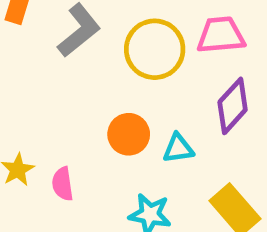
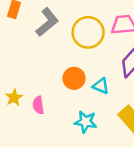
cyan triangle: (178, 148) -> (101, 86), turned 30

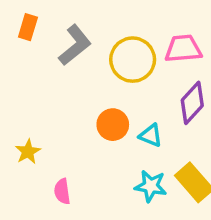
pink semicircle: (38, 105) -> (62, 191), moved
cyan star: (86, 122) -> (151, 186), moved

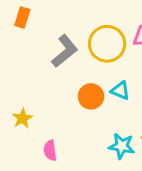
gray L-shape: (75, 45) -> (65, 51), moved
cyan triangle: (151, 135) -> (120, 91), moved

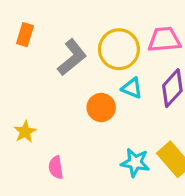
orange rectangle: (22, 18) -> (25, 35), moved
cyan triangle: (120, 91) -> (132, 88), moved

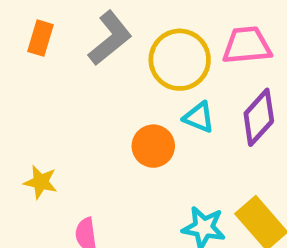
gray L-shape: (72, 57) -> (110, 38), moved
yellow star: (25, 132) -> (41, 182), turned -30

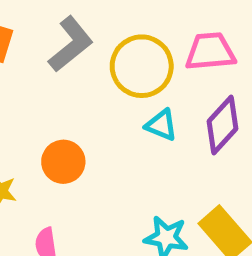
orange circle: (153, 146) -> (63, 162), moved

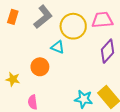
cyan triangle: (161, 125) -> (58, 47), moved

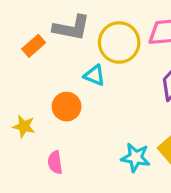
orange rectangle: (13, 17) -> (34, 46), moved, turned 32
gray L-shape: (43, 17) -> (71, 28), turned 50

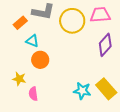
cyan triangle: (94, 75) -> (32, 41), moved
yellow star: (24, 126) -> (19, 79), moved

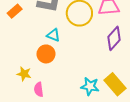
orange rectangle: (20, 23) -> (15, 11), moved
cyan triangle: (32, 41) -> (53, 35), moved

